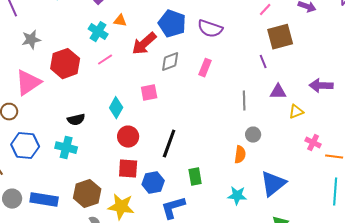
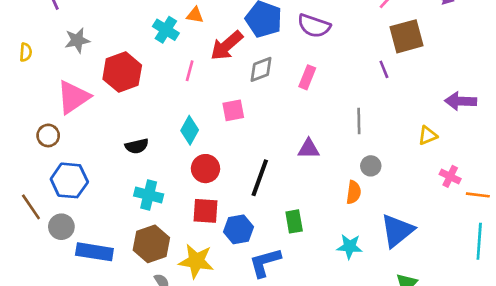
pink line: (105, 60) -> (190, 71), moved, turned -42
purple triangle: (278, 92) -> (309, 149), moved
cyan cross: (66, 148) -> (149, 195), moved
gray circle: (12, 199) -> (61, 227), moved

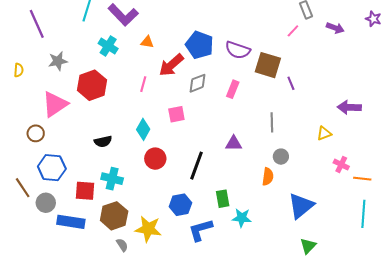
cyan cross: (166, 30) -> (108, 46), moved
brown square: (406, 36) -> (268, 65), moved, turned 32
red square: (205, 211) -> (85, 191), moved
cyan star: (350, 247) -> (242, 218), moved

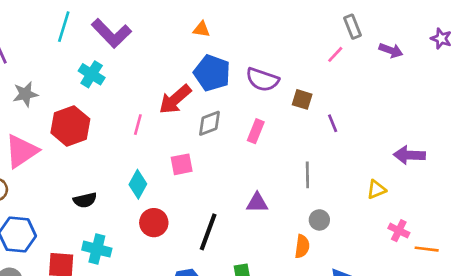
orange triangle: (147, 42) -> (201, 29), moved
brown square: (268, 65) -> (302, 99), size x0.6

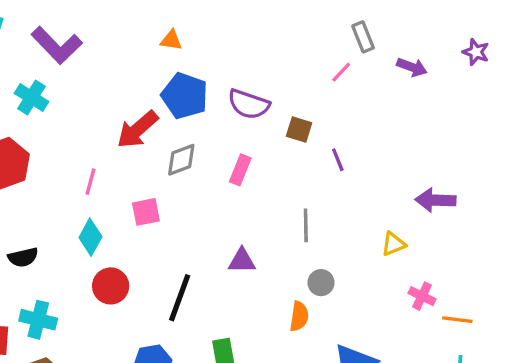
pink line: (138, 125) -> (90, 182), moved

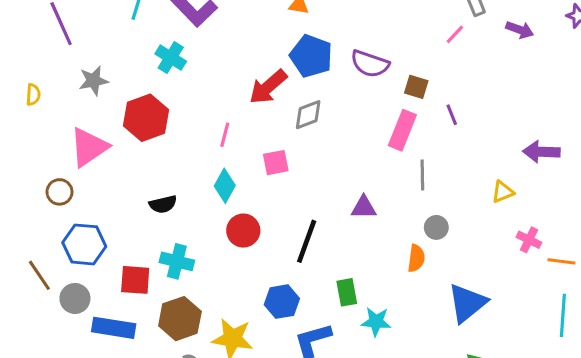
pink rectangle: (240, 170) -> (402, 130), moved, size x1.4

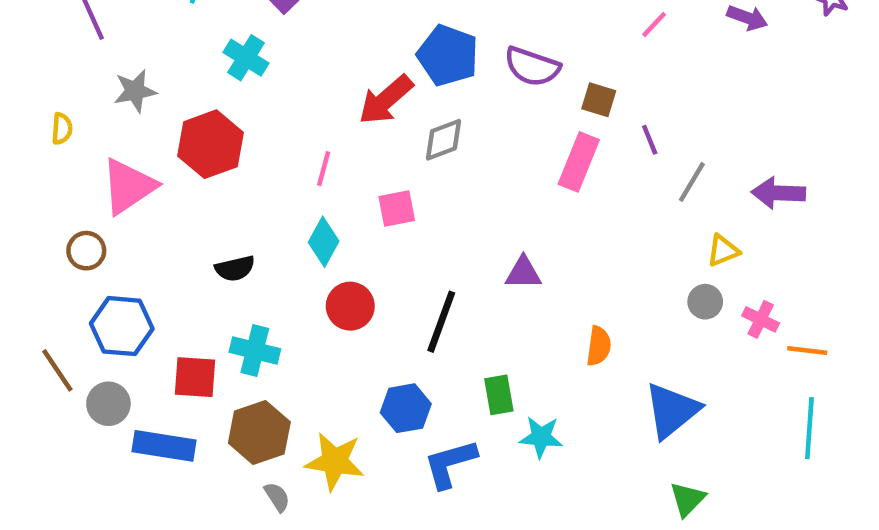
yellow semicircle: (33, 95) -> (62, 129), moved
gray line: (422, 175) -> (692, 182), moved, turned 32
gray circle: (436, 227) -> (705, 302), moved

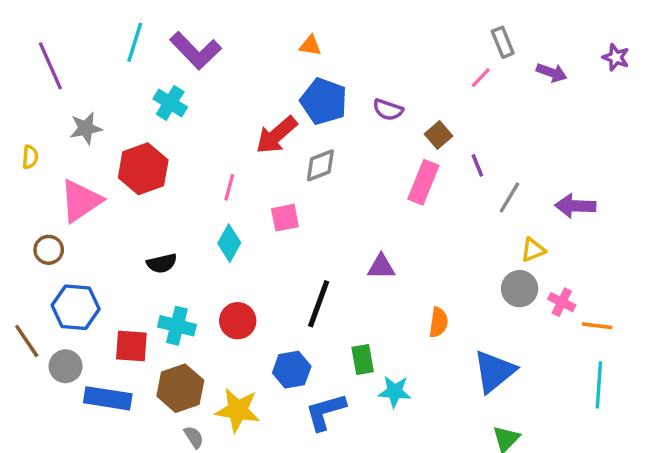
purple semicircle: (532, 67) -> (388, 110), size x0.7
brown square: (599, 100) -> (439, 135), turned 32
gray circle: (705, 302) -> (520, 289), size x1.4
red circle: (350, 306) -> (238, 321), moved

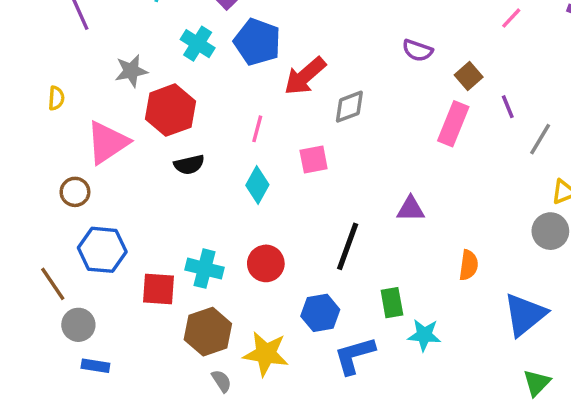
blue pentagon: (324, 101) -> (257, 42), moved
gray star: (86, 128) -> (131, 71), moved
black semicircle: (162, 263) -> (189, 165), moved
gray circle: (66, 366) -> (78, 325), moved
blue rectangle: (108, 398) -> (95, 366), moved, size x0.6

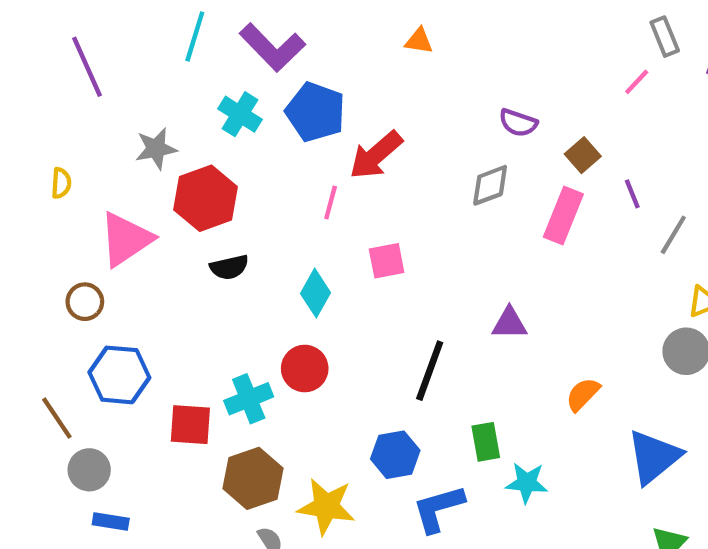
gray diamond: (349, 107) -> (490, 185), moved
pink line: (257, 129) -> (331, 203), moved
red circle: (266, 263) -> (305, 369), moved
orange semicircle: (469, 265) -> (583, 394), turned -144
cyan cross: (204, 269) -> (249, 399), turned -36

